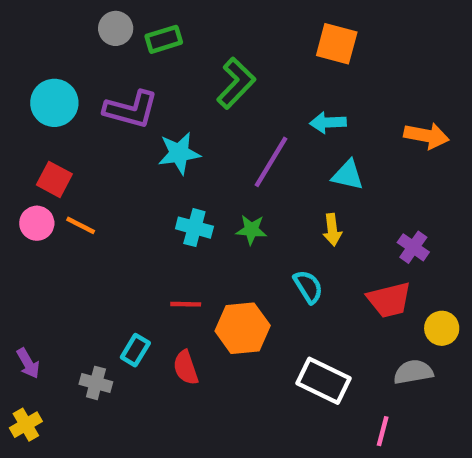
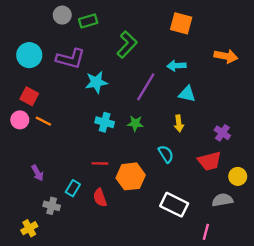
orange arrow: (426, 136) -> (226, 56), moved
purple arrow: (28, 363) -> (37, 173), moved
yellow cross: (26, 425) -> (29, 228), moved

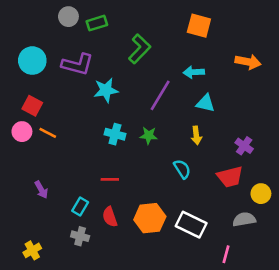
orange hexagon: (131, 176) -> (150, 218), moved
gray cross: (52, 206) -> (80, 236), moved

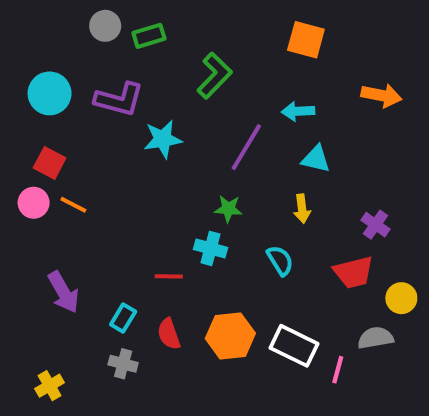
cyan cross: (115, 134) -> (211, 248), moved
purple arrow: (41, 190) -> (63, 292), size x1.5
pink line: (226, 254) -> (338, 370), moved

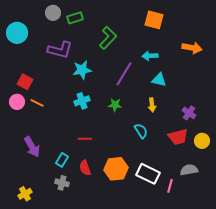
cyan circle: (50, 93) -> (17, 33), moved
cyan cross: (211, 248) -> (82, 101), moved, turned -35
yellow circle: (401, 298) -> (202, 141), moved

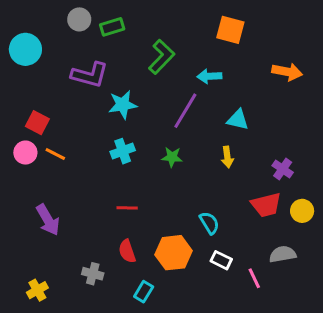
cyan arrow: (150, 56) -> (209, 76), moved
cyan semicircle: (141, 131) -> (209, 223), moved
cyan rectangle: (62, 160) -> (144, 292), moved
white rectangle: (148, 174) -> (221, 260), size x0.6
pink line: (170, 186) -> (254, 278), turned -40

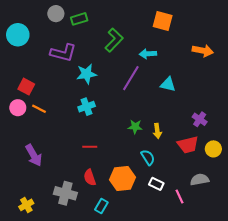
green star: (172, 157) -> (135, 127), moved
yellow arrow: (227, 157) -> (157, 131), moved
gray cross: (93, 274) -> (65, 193), size x1.5

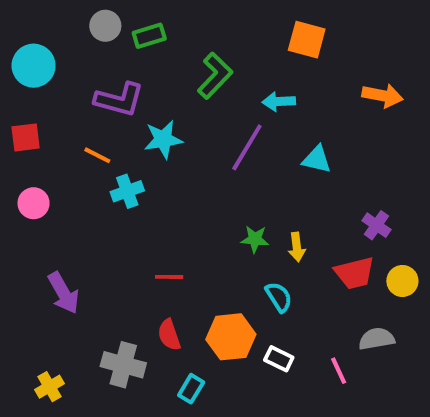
red square: (26, 87) -> (26, 137), moved, turned -35
cyan cross: (87, 107) -> (127, 191), moved
orange line: (39, 109) -> (97, 155), moved
white rectangle: (156, 184) -> (279, 359), moved

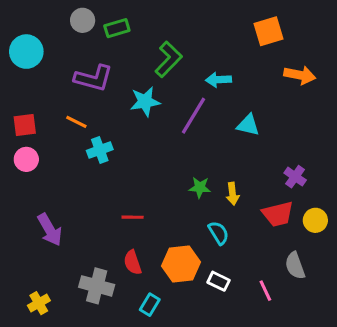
orange square: (307, 40) -> (268, 31), moved, turned -32
red square: (26, 137) -> (25, 125), moved
cyan star: (163, 139) -> (145, 102), moved
gray semicircle: (377, 339) -> (295, 266), turned -100

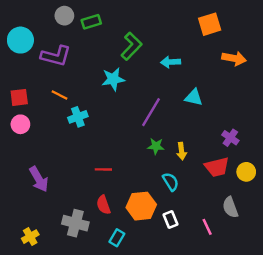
purple L-shape: (94, 78) -> (56, 56), moved
purple line: (193, 116) -> (151, 112), moved
white rectangle: (218, 281) -> (171, 219), turned 42

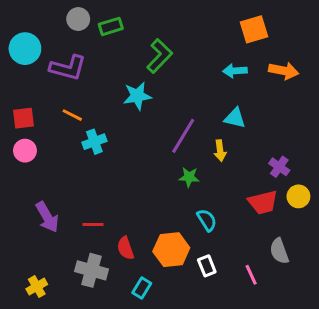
cyan arrow: (171, 62) -> (235, 71), moved
yellow arrow: (182, 151) -> (220, 151), moved
red line: (103, 169) -> (93, 224), moved
yellow circle: (246, 172) -> (298, 196), moved

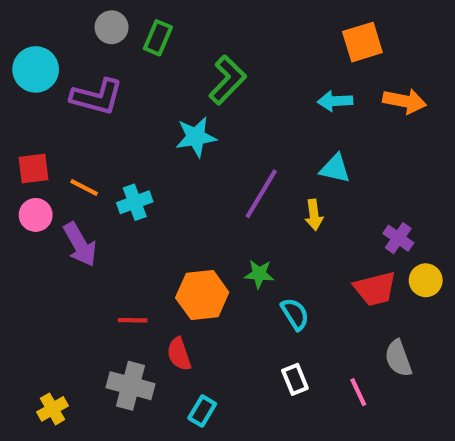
green rectangle: (111, 26) -> (158, 38), turned -50
orange line: (72, 115) -> (84, 188), moved
green star: (189, 177) -> (259, 274), moved
purple arrow: (47, 217) -> (80, 244), moved
orange hexagon: (171, 250) -> (202, 295), moved

